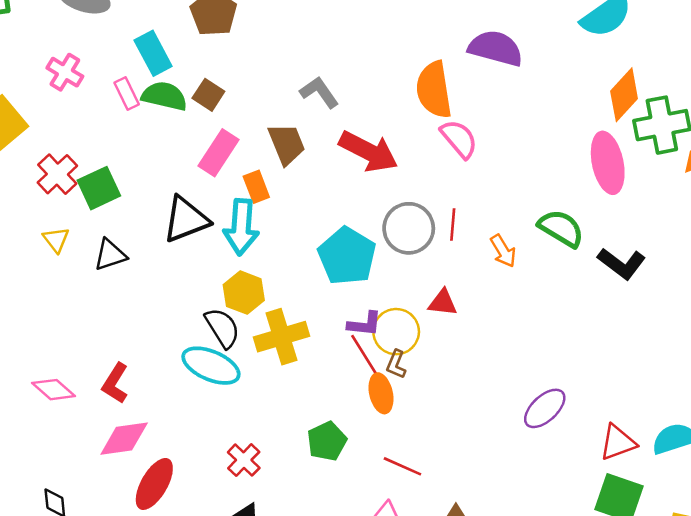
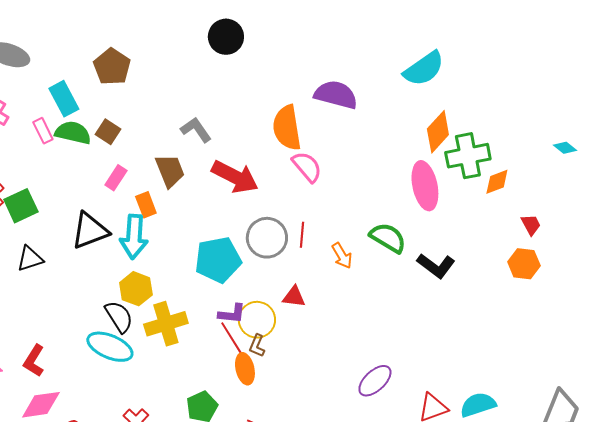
pink rectangle: (219, 153) -> (116, 178), size x0.7
cyan pentagon: (347, 256) -> (218, 260), turned 30

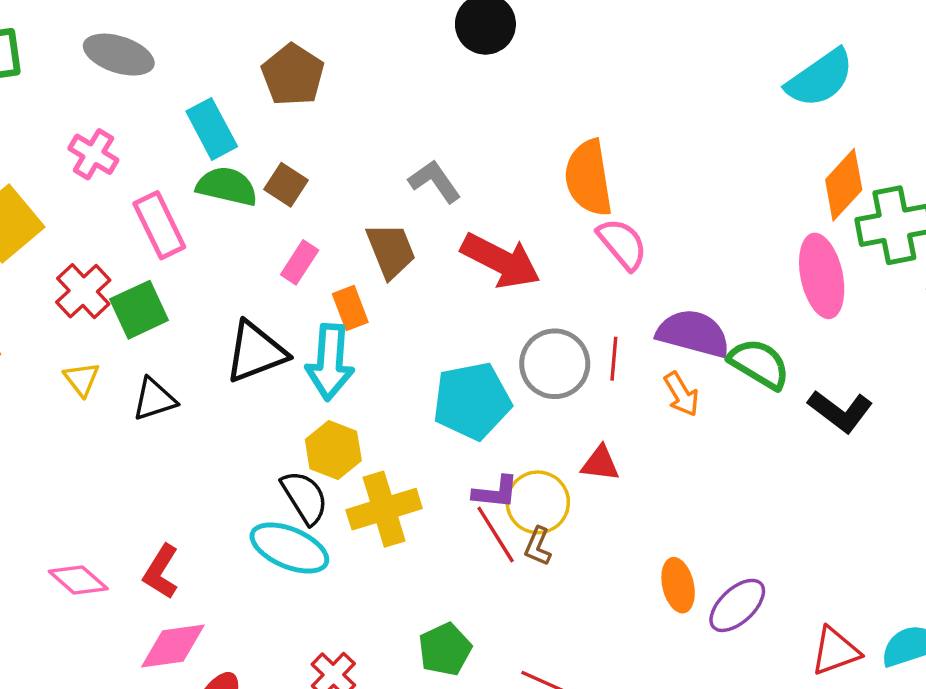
purple semicircle: (336, 95) -> (693, 333), moved
pink rectangle: (43, 131) -> (159, 225), moved, size x1.5
orange ellipse: (245, 369) -> (678, 585), moved

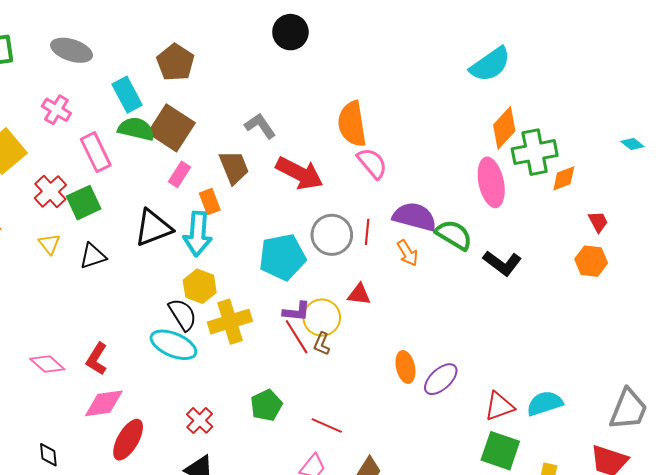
brown square: (286, 185) -> (171, 128), size x1.8

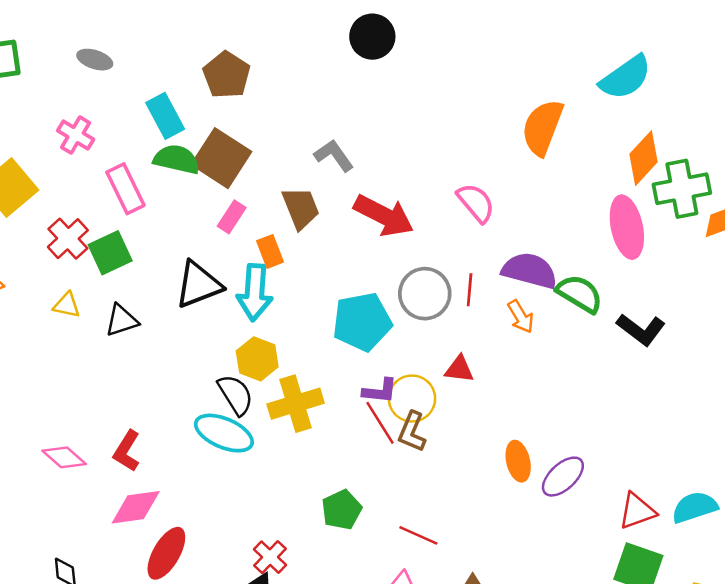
gray ellipse: (72, 50) -> (95, 60), size x0.7
orange semicircle: (352, 124) -> (542, 127), moved, turned 30
yellow triangle: (49, 244) -> (67, 305), turned -40
brown L-shape: (322, 344) -> (412, 432), size x1.4
red cross: (200, 420) -> (270, 557), moved

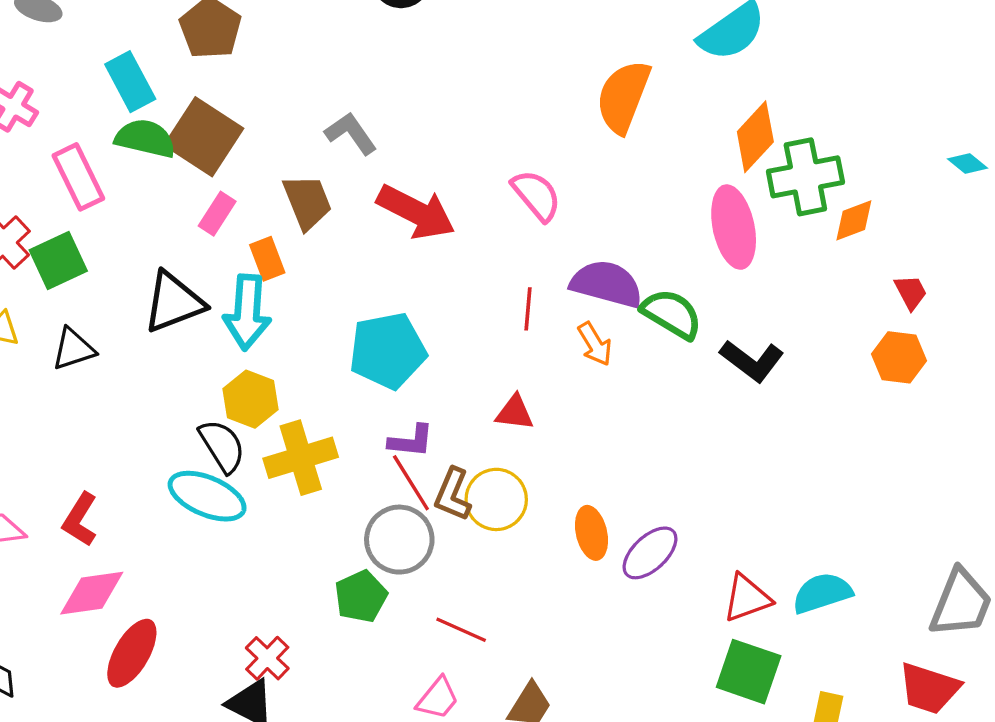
gray circle: (425, 294) -> (399, 540), moved
yellow circle: (412, 399) -> (496, 499), moved

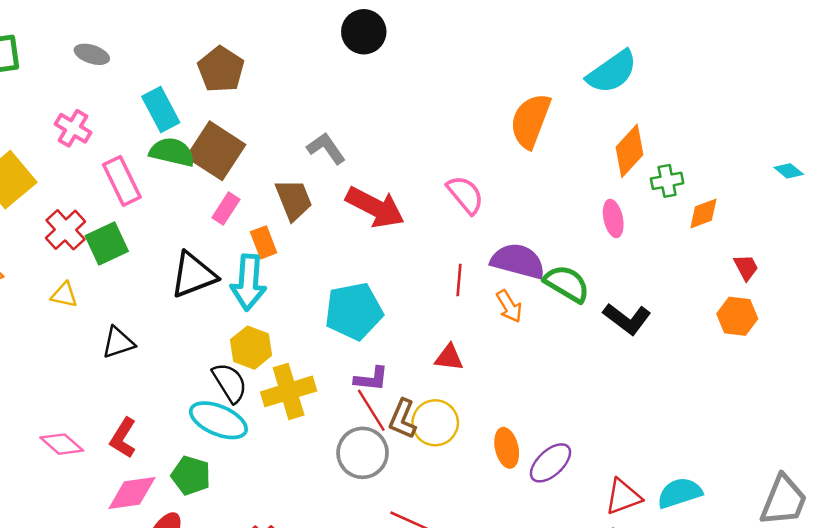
green cross: (805, 177) -> (667, 181), size x0.6
pink ellipse: (734, 227) -> (613, 218), size x0.6
black triangle: (73, 349) -> (118, 343), moved
green pentagon: (361, 596) -> (191, 475), moved, turned -30

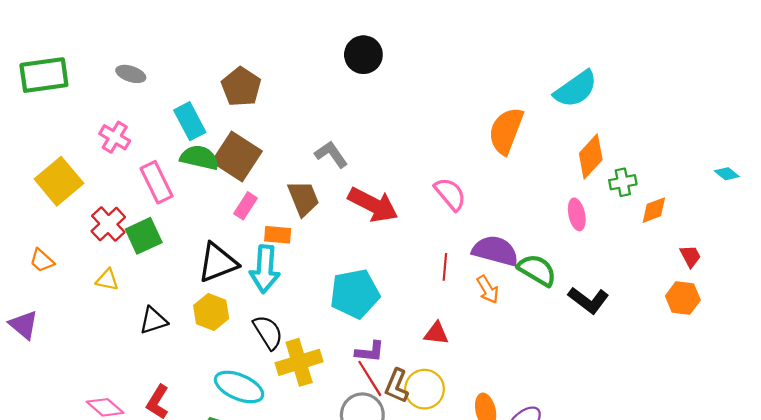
orange rectangle: (264, 242) -> (278, 235), turned -64
yellow hexagon: (251, 348) -> (211, 312), moved
black semicircle: (230, 383) -> (268, 332), moved

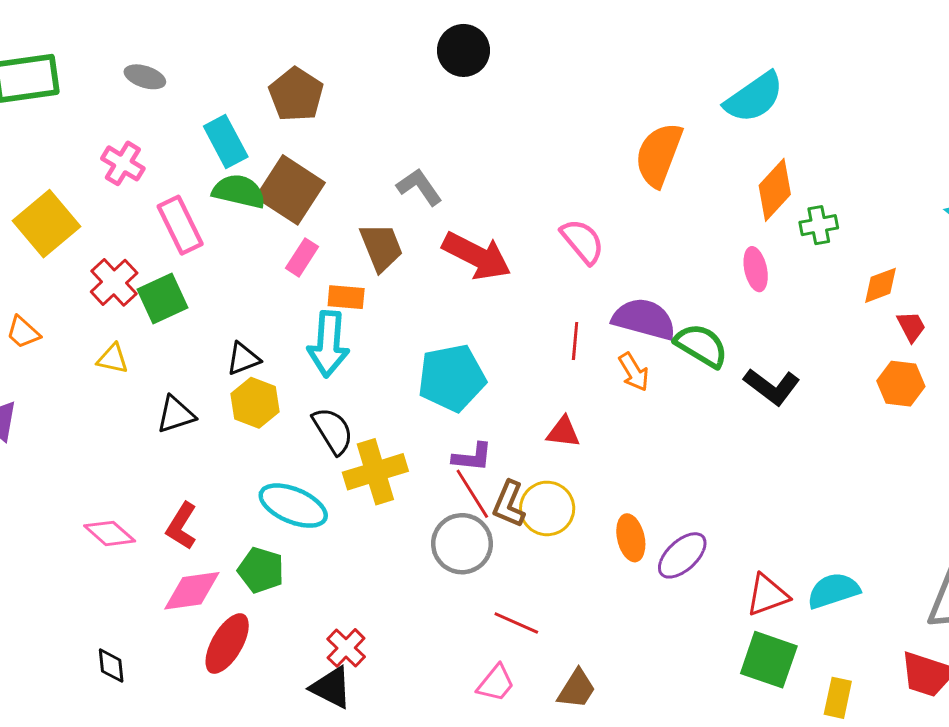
orange diamond: (654, 210) -> (880, 285), moved
black triangle: (218, 263) -> (243, 359), moved, size x0.6

